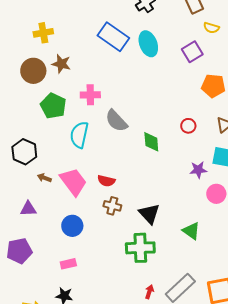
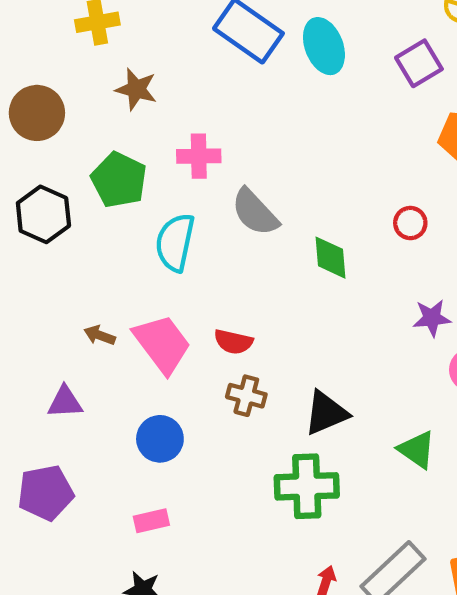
brown circle: (33, 71) -> (37, 113), moved
black hexagon: (24, 152) -> (43, 214), moved
black triangle: (149, 214) -> (326, 413), turned 50

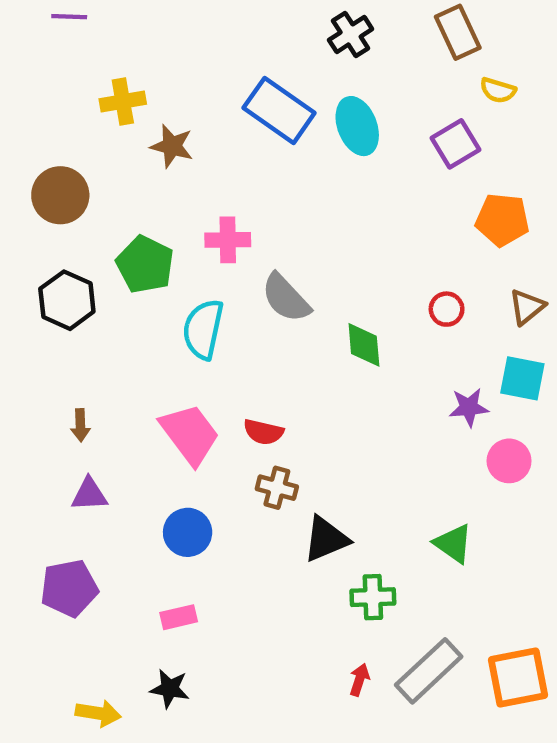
brown star: (136, 89) -> (172, 146), moved
brown arrow: (100, 335) -> (80, 425), moved, turned -112
black triangle: (326, 413) -> (326, 539), moved
green cross: (307, 486) -> (373, 597), moved, size x0.7

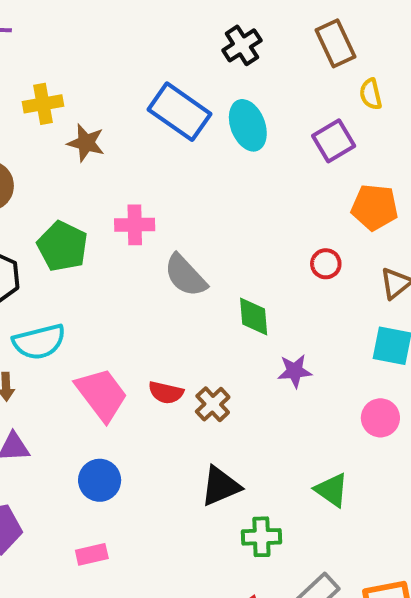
yellow semicircle: (498, 90) -> (371, 94), turned 60
red circle: (447, 309) -> (326, 264), moved
cyan semicircle: (203, 329) -> (39, 342), moved, turned -116
purple star: (469, 407) -> (295, 371), moved
brown cross: (277, 488) -> (213, 404), moved, turned 32

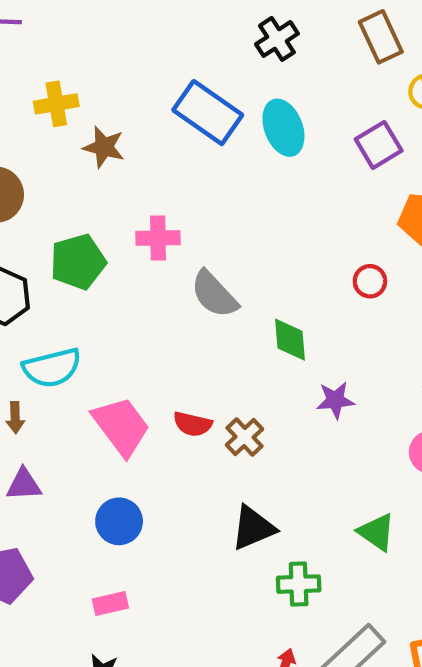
green pentagon: (63, 246) -> (78, 262), turned 30

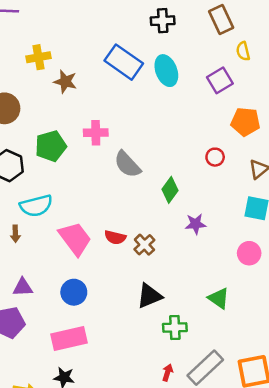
black cross: (277, 39) -> (163, 21), turned 30
green diamond: (290, 340) -> (170, 190), turned 40
purple triangle: (24, 485) -> (23, 287), moved
pink rectangle: (110, 604) -> (69, 338), size x1.8

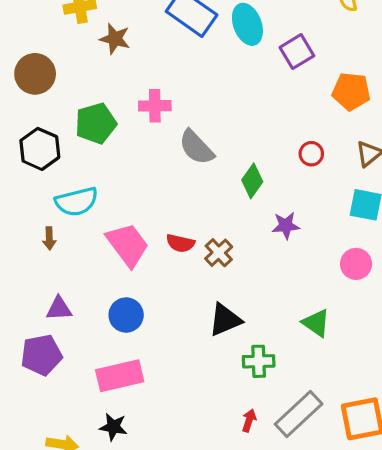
purple square: (220, 80) -> (297, 52), moved
red circle: (215, 157) -> (311, 154), moved

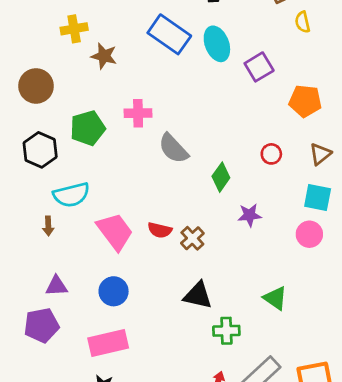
pink circle: (356, 264) -> (309, 234), moved
black triangle: (225, 320) -> (198, 295), turned 36

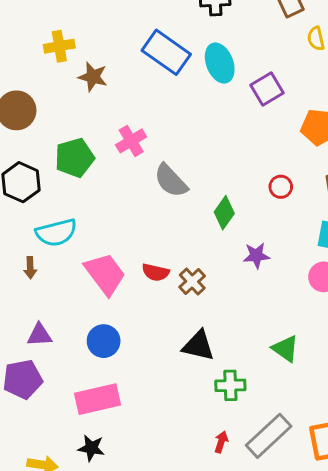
pink cross: (138, 113) -> (131, 141), turned -30

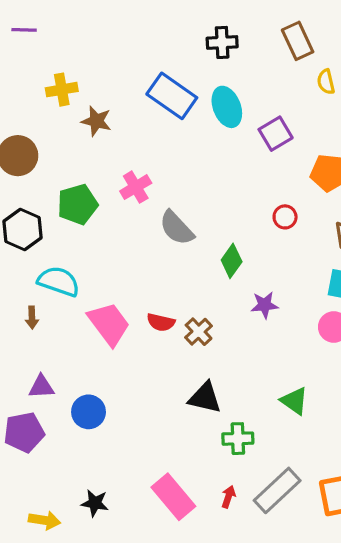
red circle: (281, 187) -> (285, 217), moved
cyan semicircle: (56, 233) -> (59, 281), turned -147
blue circle: (104, 341) -> (89, 412), moved
pink rectangle: (97, 399) -> (173, 497), moved, turned 63

